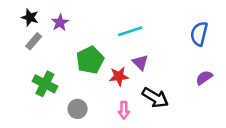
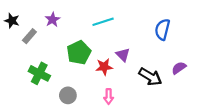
black star: (30, 17) -> (12, 21), moved
cyan line: (130, 31) -> (103, 22), moved
blue semicircle: (199, 34) -> (162, 29), moved
black arrow: (155, 98) -> (150, 77), moved

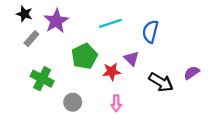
purple star: (53, 20) -> (56, 21), size x1.5
black star: (12, 21) -> (24, 14), moved
blue semicircle: (162, 29) -> (150, 32), moved

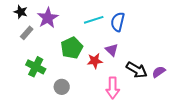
blue semicircle: (150, 32) -> (118, 22), moved
purple semicircle: (192, 73) -> (159, 72), moved
pink arrow: (116, 103) -> (113, 88), moved, size x1.5

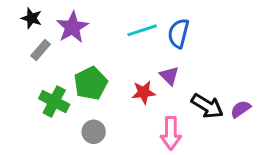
green pentagon: (72, 48) -> (91, 83), moved

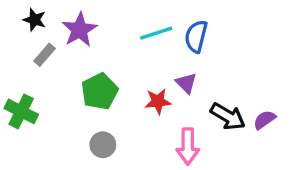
green cross: (54, 101) -> (21, 111), moved

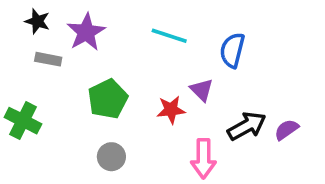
cyan line: (156, 33) -> (169, 36), turned 36
blue semicircle: (196, 36) -> (232, 50), moved
gray rectangle: (45, 55) -> (48, 59), turned 60
black arrow: (228, 116) -> (247, 126), turned -60

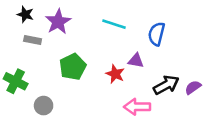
purple triangle: (202, 90) -> (136, 61), turned -35
red star: (171, 110) -> (115, 74), turned 30
gray circle: (111, 157) -> (44, 106), moved
pink arrow: (203, 159) -> (137, 107), turned 90

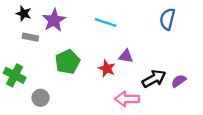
blue semicircle: (157, 34) -> (167, 19), moved

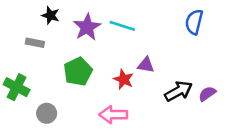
black star: (24, 13) -> (51, 15), moved
purple star: (54, 20) -> (87, 27), moved
pink arrow: (127, 99) -> (113, 115), moved

